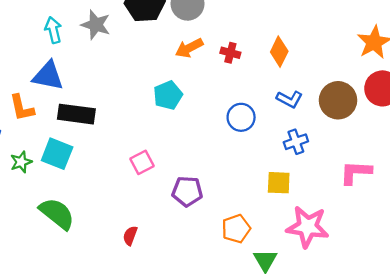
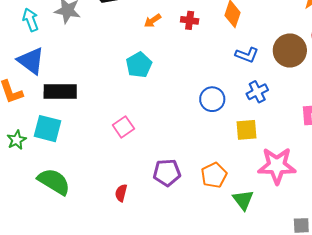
orange arrow: (189, 48) -> (153, 21), size x0.7
blue triangle: (48, 76) -> (31, 61), turned 32
blue circle: (241, 117) -> (212, 99), moved
purple pentagon: (187, 191) -> (167, 173), moved

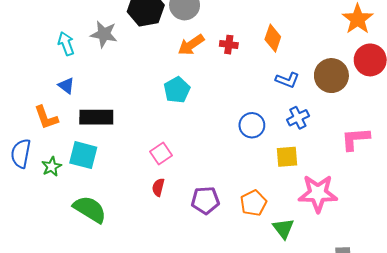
orange arrow: (153, 21) -> (191, 45), size x1.5
blue triangle: (31, 61) -> (66, 86), size x0.6
red semicircle: (121, 193) -> (158, 187), moved

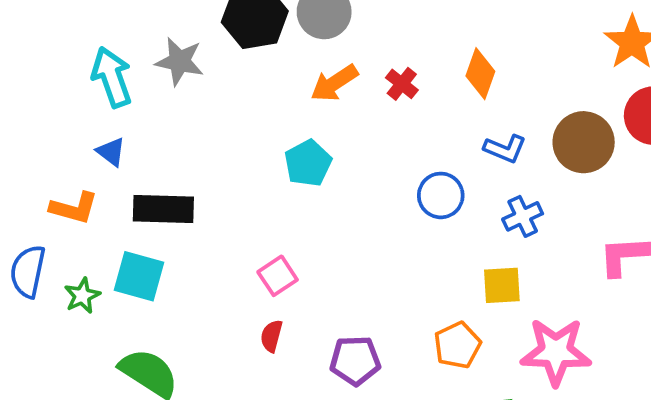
cyan arrow: (66, 44) -> (112, 77), size x1.4
red cross: (229, 45) -> (402, 84), turned 30
orange L-shape: (46, 117) -> (74, 208), turned -56
blue circle: (252, 125) -> (441, 195), moved
orange pentagon: (253, 203) -> (457, 345), moved

